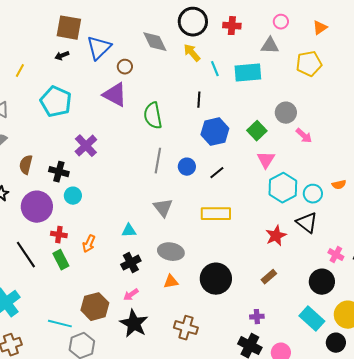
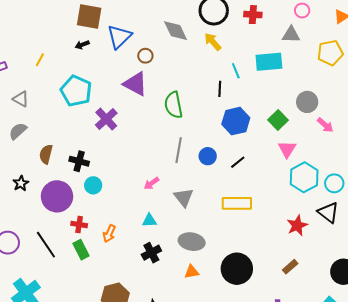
cyan line: (215, 69) -> (236, 71), moved
purple cross: (86, 146) -> (106, 119), moved
pink arrow: (131, 295) -> (151, 183), moved

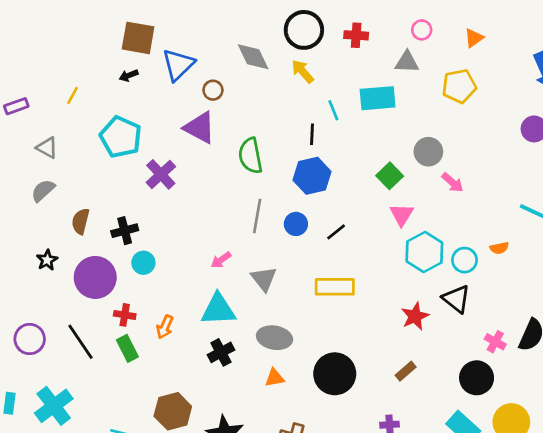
blue hexagon: (236, 121) -> (312, 176), moved
black cross: (79, 161) -> (125, 231), turned -30
cyan triangle: (149, 220) -> (218, 310), size x1.8

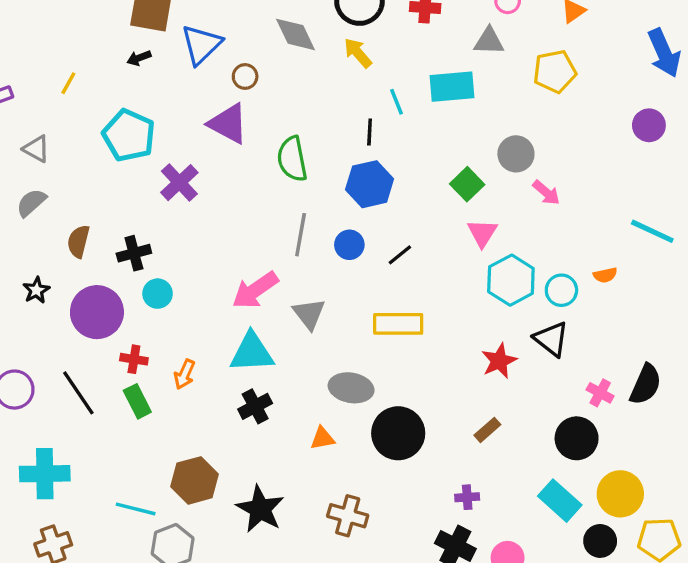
pink arrow: (221, 260) -> (255, 290), size x1.8
gray ellipse: (275, 338) -> (351, 388), moved
cyan cross: (54, 406) -> (45, 474), turned 36

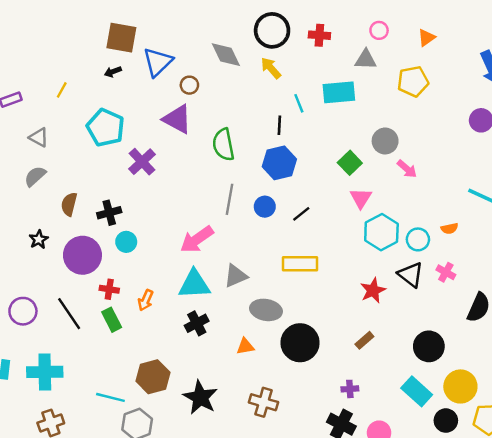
gray triangle: (309, 314) -> (236, 276), moved, turned 45
pink cross: (600, 393) -> (446, 272), moved

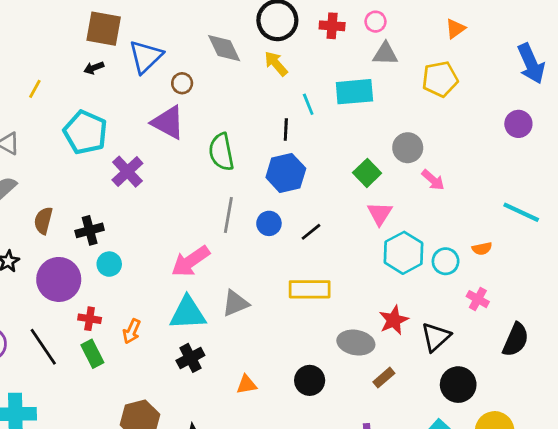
pink circle: (379, 30) -> (375, 22), moved
black triangle: (411, 275) -> (436, 337), moved, turned 40
gray ellipse: (266, 310) -> (356, 343), moved
black circle: (300, 343) -> (310, 380), size x0.7

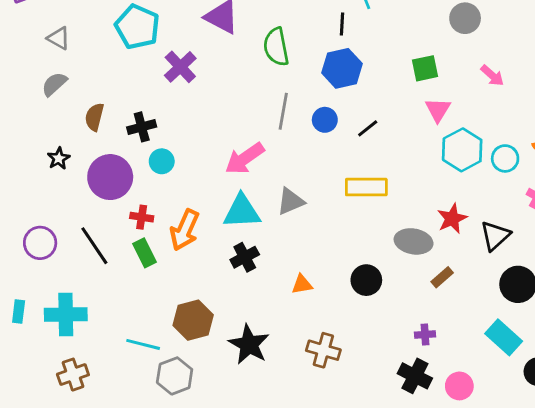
gray circle: (408, 148) -> (465, 18), moved
green square: (367, 173) -> (425, 68), turned 32
orange arrow: (132, 331) -> (185, 230), size x1.6

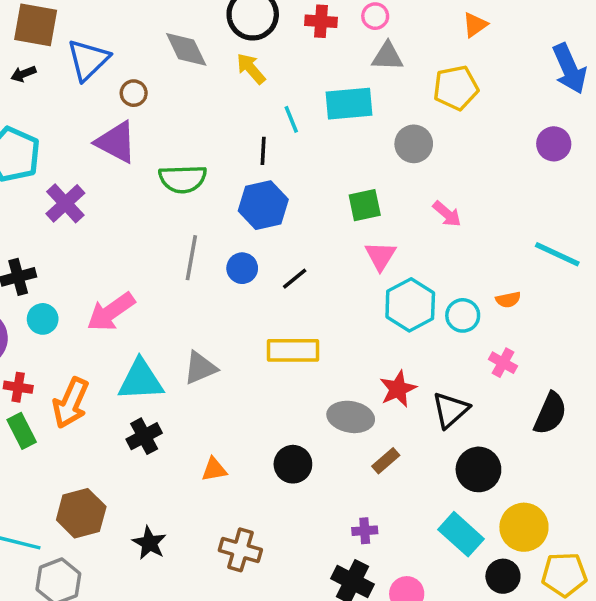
green semicircle: (276, 47) -> (183, 179), turned -81
pink arrow: (245, 158) -> (111, 312), moved
black star: (249, 344) -> (149, 543), size x0.7

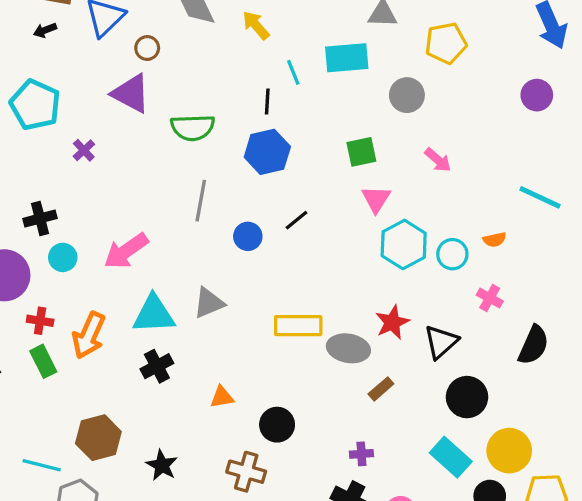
purple cross: (65, 203) -> (84, 150), size x0.6
blue circle: (242, 268) -> (248, 236), moved
yellow rectangle: (293, 350) -> (298, 326), moved
black circle: (293, 464) -> (277, 425), moved

